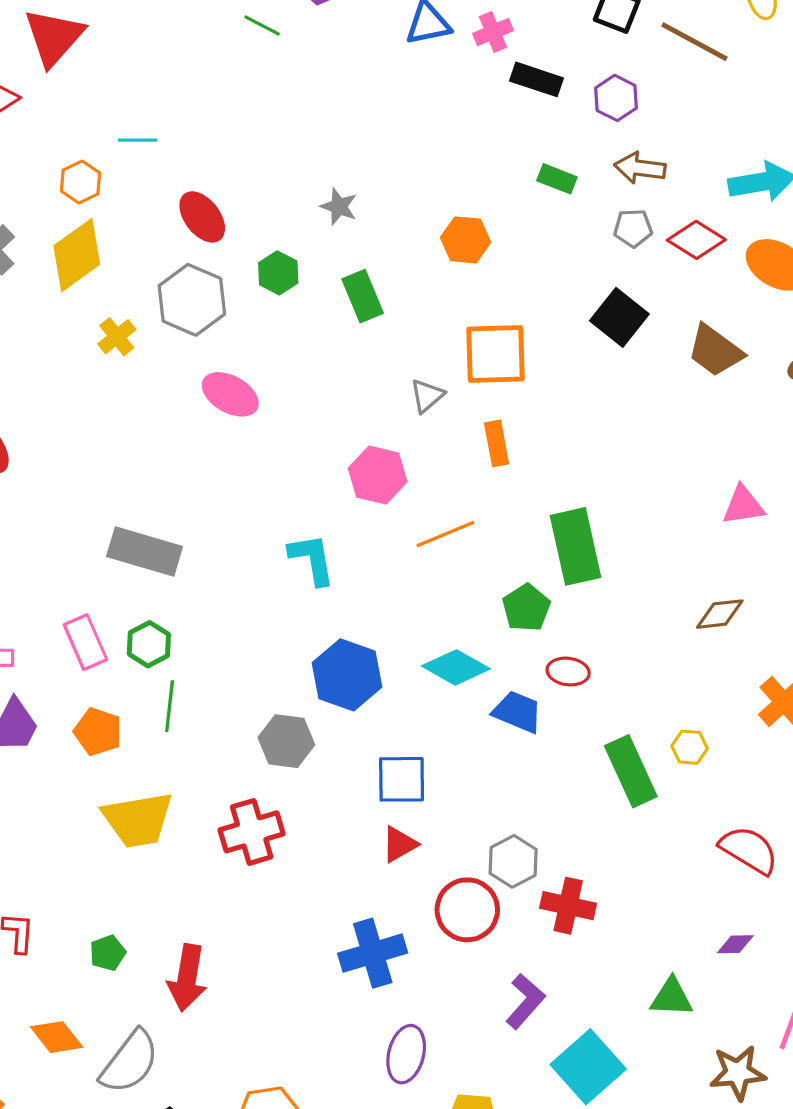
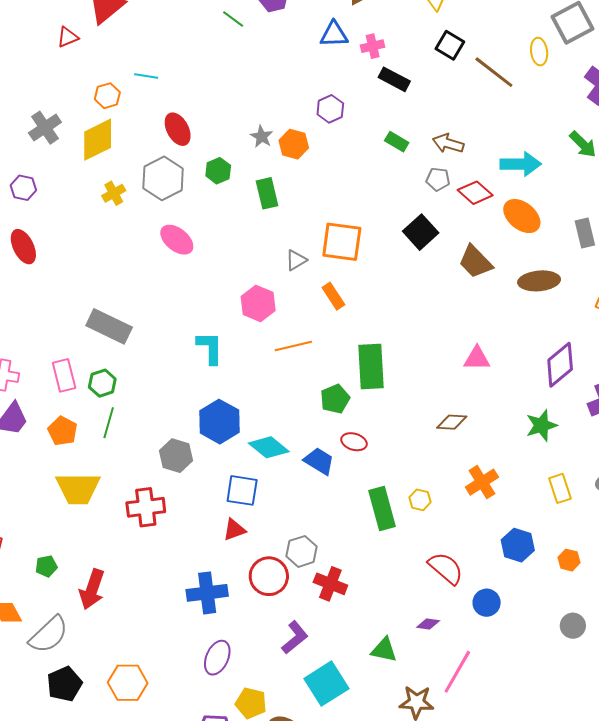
purple hexagon: (616, 98) -> (330, 109), moved
orange hexagon: (465, 240) -> (294, 144), moved
orange rectangle: (497, 443) -> (333, 296), turned -32
cyan diamond: (456, 667) -> (269, 447), moved

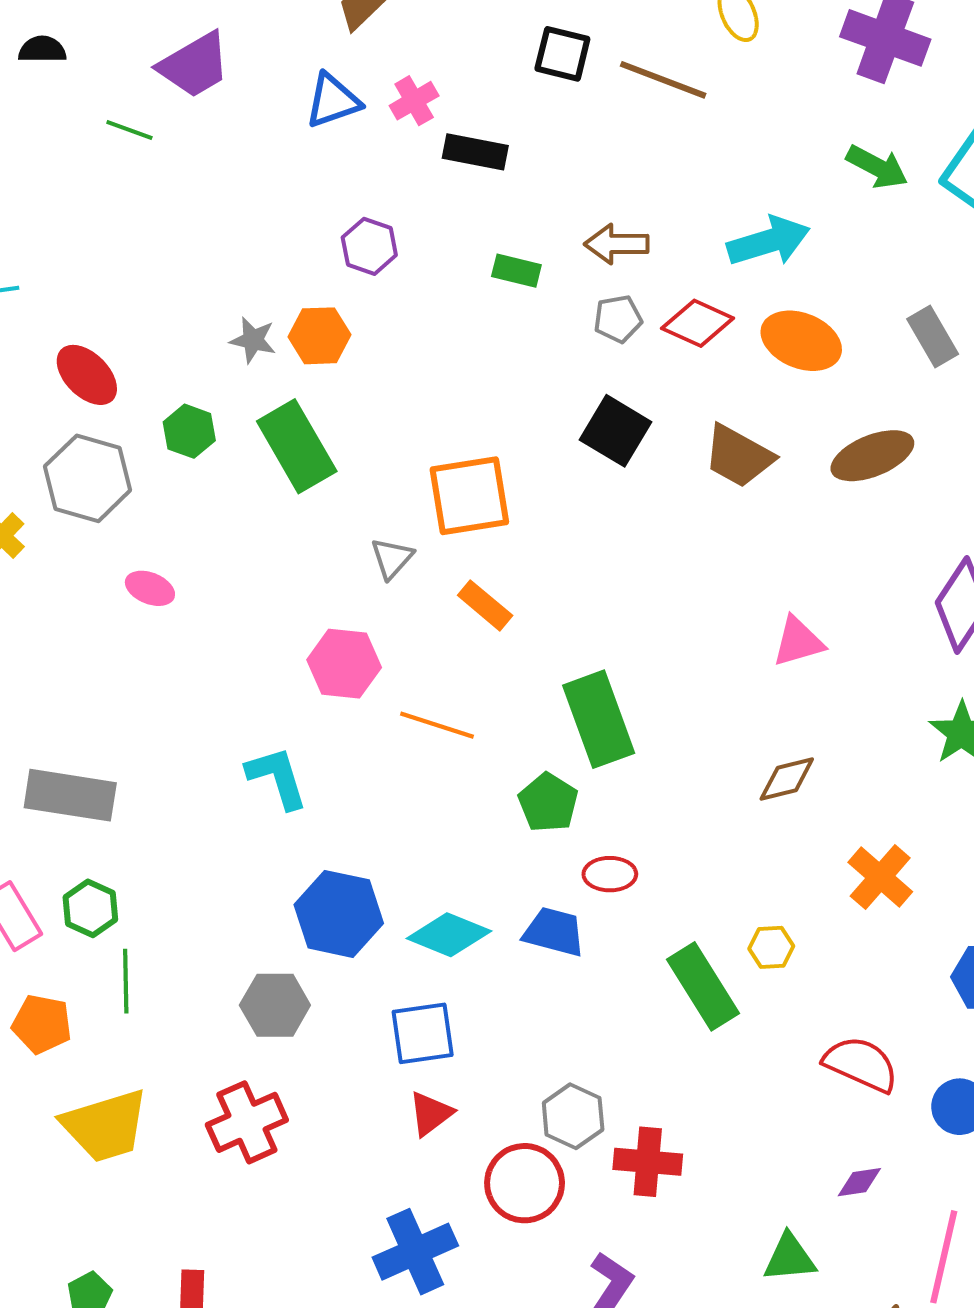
green rectangle: (267, 193) -> (297, 446), size x1.4
pink ellipse: (177, 240) -> (150, 588), size x0.7
orange line: (293, 346) -> (437, 725), turned 48

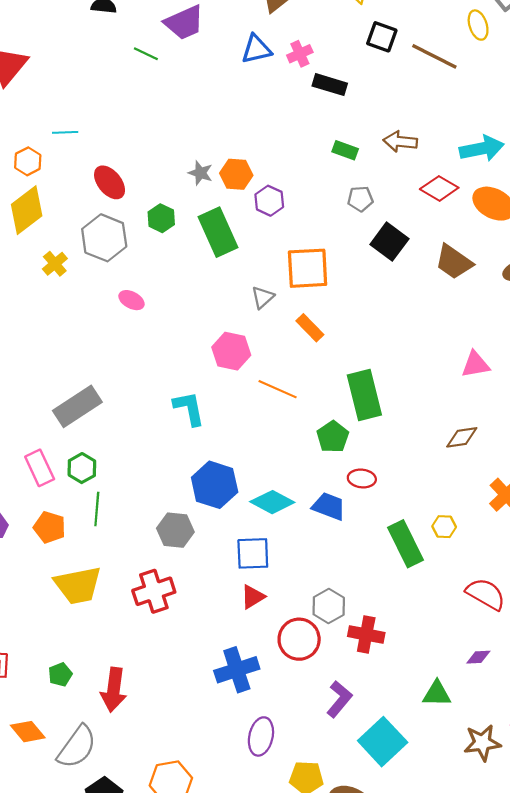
purple hexagon: (369, 246) -> (269, 201), moved
gray pentagon: (618, 319) -> (360, 199), moved
gray rectangle: (70, 795) -> (77, 406), turned -48

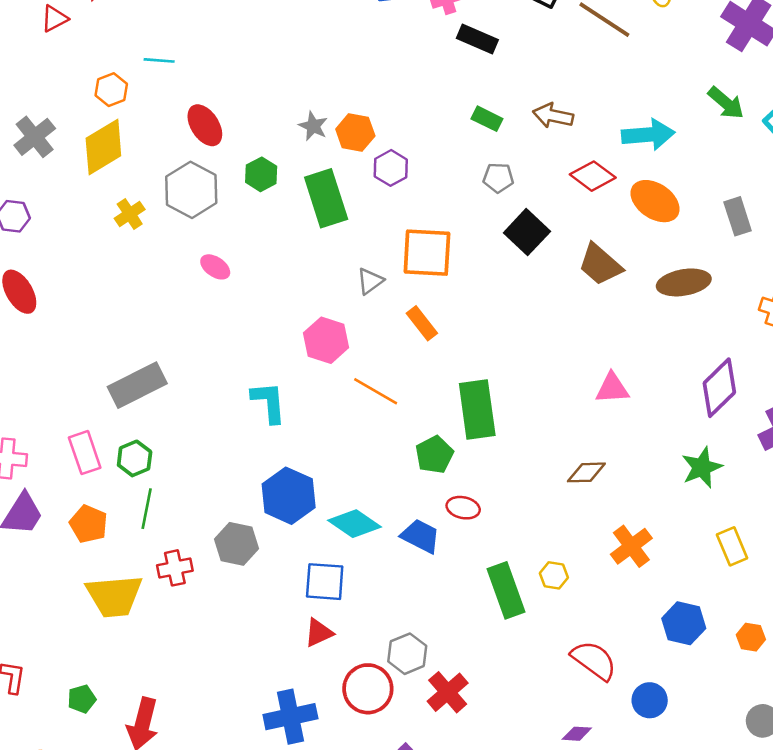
red cross: (154, 591) -> (175, 568), moved, size x0.7
red cross: (366, 635) -> (448, 692), turned 32

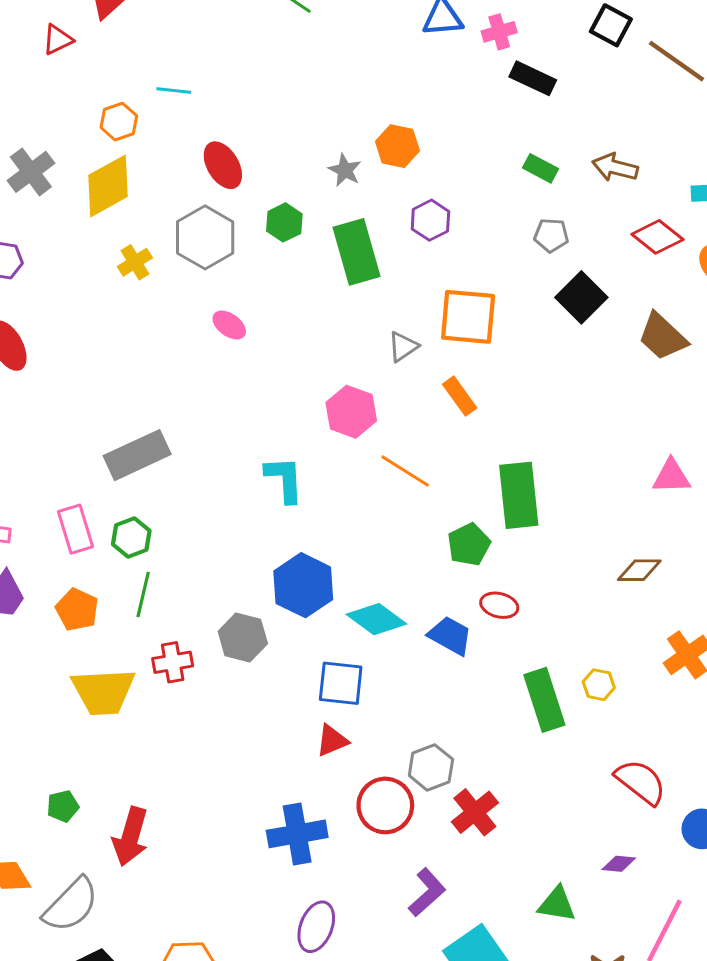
orange hexagon: (355, 132) -> (397, 146), moved

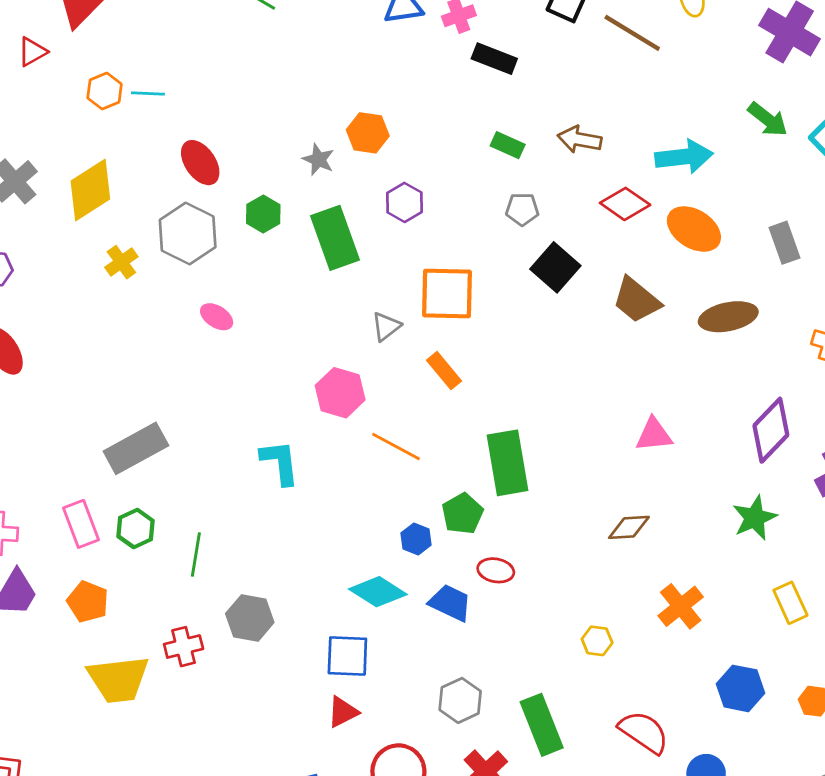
orange hexagon: (119, 122) -> (105, 91), moved
blue hexagon: (303, 585) -> (416, 539), moved, size x0.5
green line: (143, 594) -> (196, 554), moved
green rectangle: (544, 700) -> (542, 725), moved
gray hexagon: (431, 767) -> (460, 700), moved

